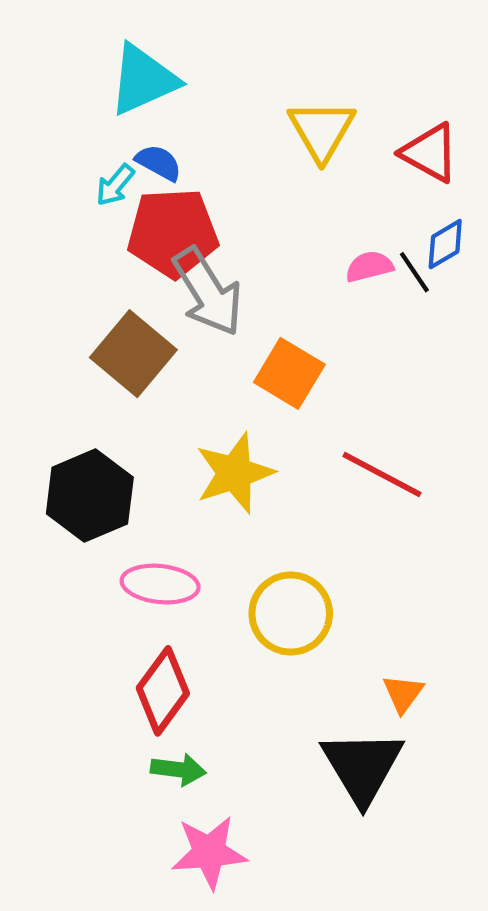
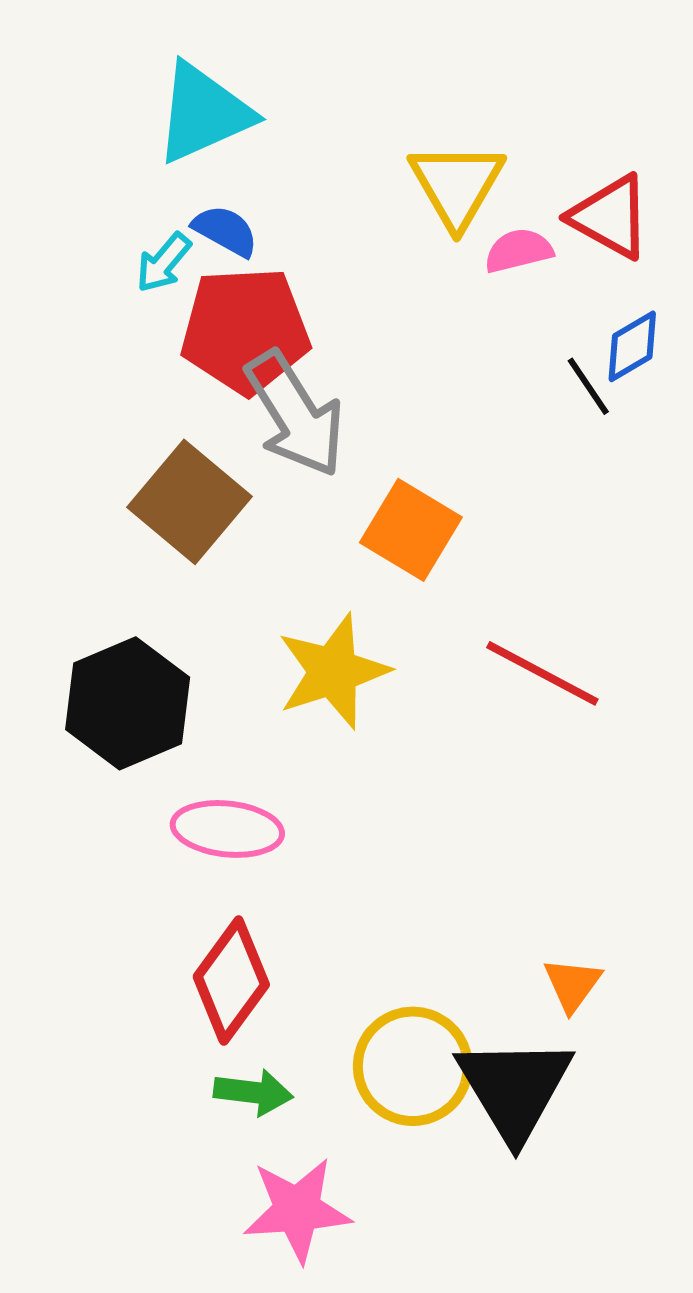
pink semicircle: (369, 267) -> (519, 251), moved
yellow circle: (291, 614) -> (413, 1066), moved

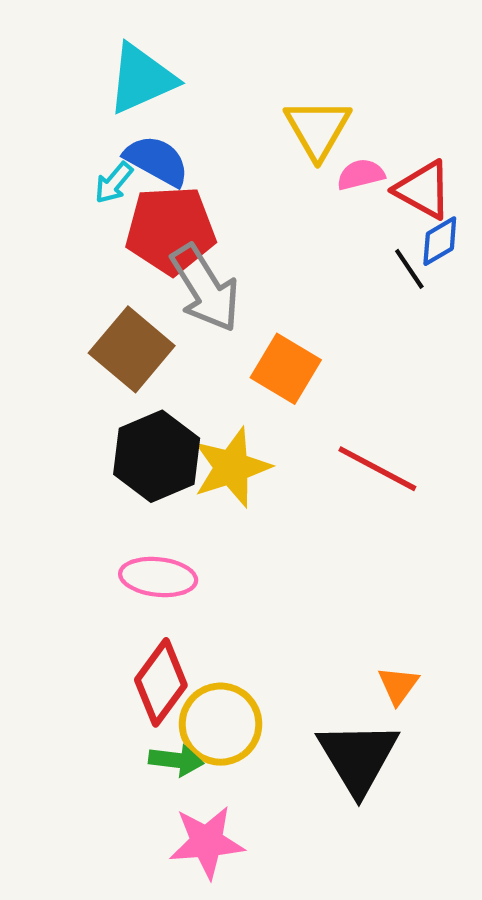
red triangle: (610, 217) -> (423, 190), moved
blue semicircle: (225, 231) -> (157, 161), size x1.4
black hexagon: (128, 703) -> (157, 456), moved
yellow circle: (413, 1066) -> (221, 724), moved

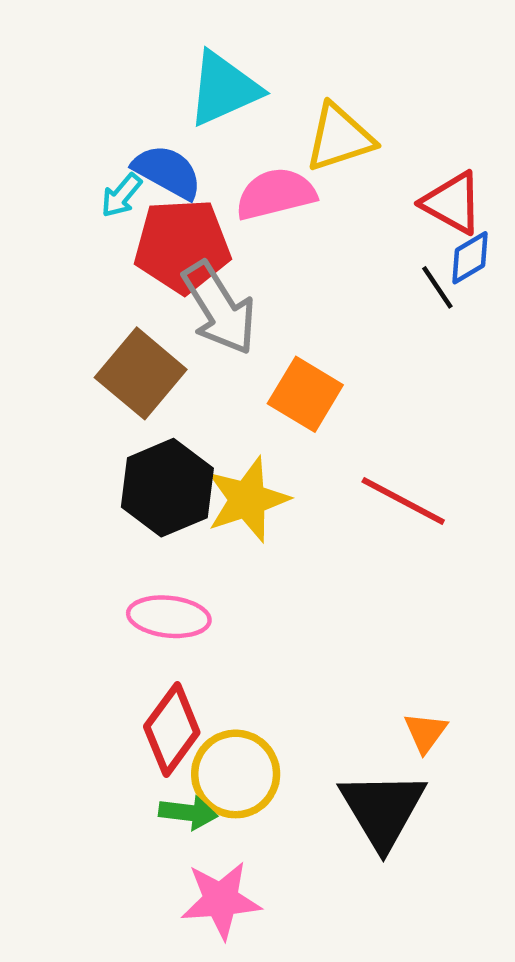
cyan triangle: (141, 79) -> (224, 89), moved
yellow triangle: (318, 129) -> (339, 138), turned 42
pink semicircle: (361, 175) -> (276, 194), moved, size x1.6

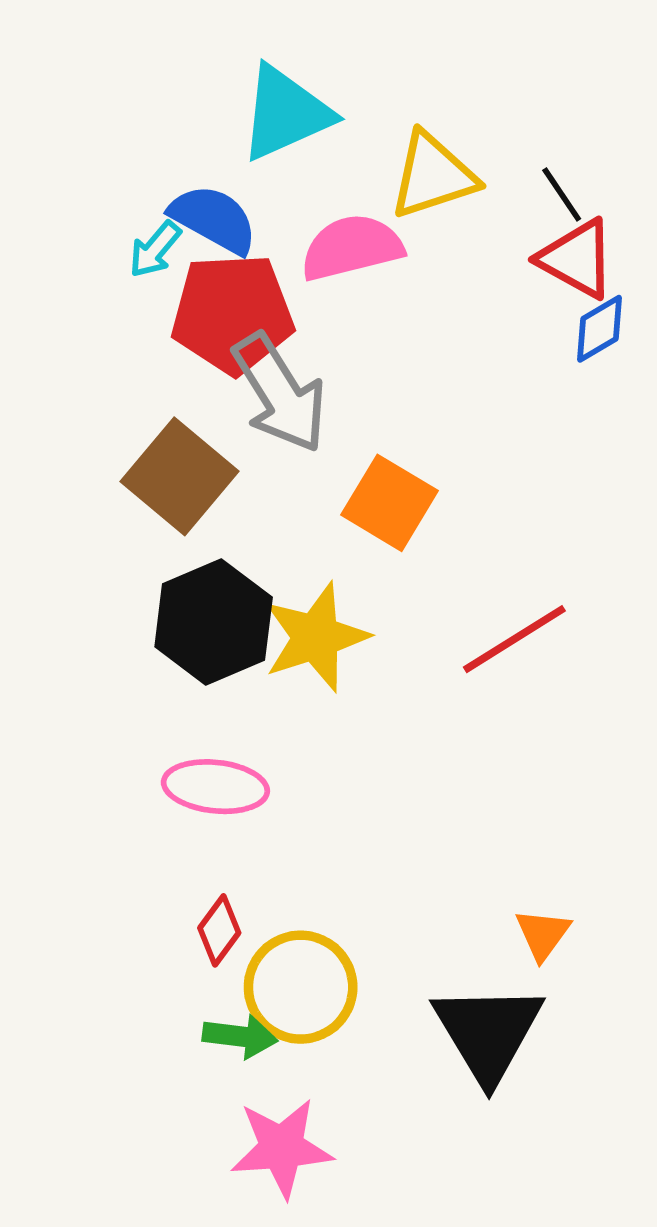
black line: (437, 287) -> (562, 194), moved
red line: (403, 501) -> (514, 639), turned -60
red diamond: (172, 729) -> (219, 930), size x0.6

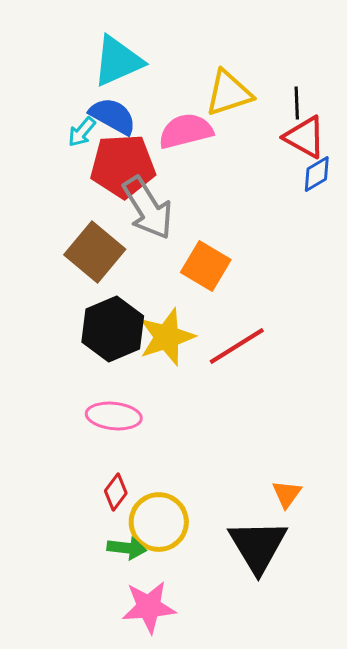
cyan triangle: (285, 113) -> (118, 61), moved
black line: (562, 194) -> (297, 103), turned 32
red line: (514, 639) -> (237, 346), moved

